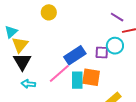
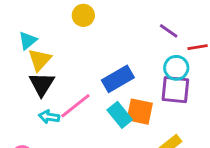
purple line: (117, 17) -> (169, 31), moved
purple square: (102, 53) -> (175, 90), moved, size x1.5
pink line: (59, 74) -> (75, 106), moved
cyan rectangle: (77, 80) -> (120, 115), turned -42

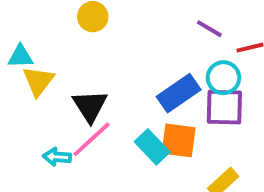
cyan triangle: (28, 41) -> (20, 56), turned 42
blue rectangle: (118, 79) -> (179, 93), moved
black triangle: (42, 84) -> (90, 106), moved

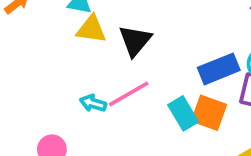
yellow triangle: (38, 81) -> (91, 29), turned 48
black triangle: (90, 106) -> (135, 41), moved

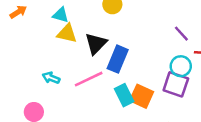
blue rectangle: (219, 69) -> (118, 59), moved, turned -50
cyan arrow: (93, 103) -> (51, 78), moved

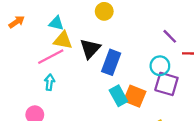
cyan circle: (181, 66) -> (160, 66), moved
cyan arrow: (51, 78) -> (50, 82), turned 77
pink line: (89, 79) -> (51, 57), moved

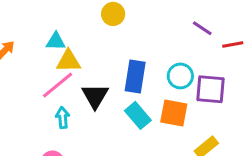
black triangle: (90, 49) -> (95, 96), moved
cyan circle: (160, 66) -> (180, 76), moved
cyan rectangle: (118, 96) -> (138, 115), moved

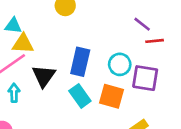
red line: (233, 45) -> (155, 41), moved

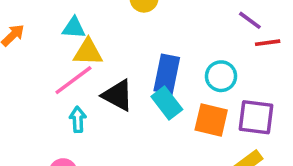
black triangle: (44, 76) -> (118, 95), turned -35
purple square: (145, 78) -> (256, 117), moved
cyan rectangle: (80, 96) -> (167, 103), moved

